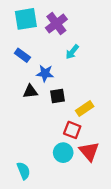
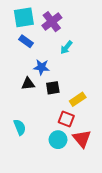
blue rectangle: (22, 55) -> (26, 41), moved
cyan semicircle: (24, 171) -> (20, 127), moved

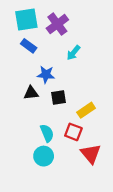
cyan semicircle: (20, 127) -> (47, 133), moved
cyan circle: (58, 140) -> (44, 156), moved

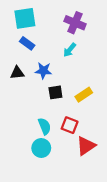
purple cross: (57, 24) -> (75, 23), moved, turned -30
black triangle: (31, 93) -> (17, 73), moved
yellow rectangle: (86, 110) -> (84, 95), moved
red triangle: (91, 154) -> (86, 146), turned 36

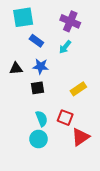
blue rectangle: (27, 43) -> (36, 41), moved
black square: (55, 92) -> (37, 88), moved

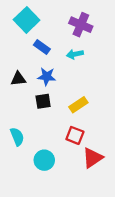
cyan square: (23, 17) -> (27, 20), turned -35
cyan arrow: (65, 47) -> (75, 54), turned 40
yellow rectangle: (78, 89) -> (78, 105), moved
cyan semicircle: (42, 119) -> (17, 137), moved

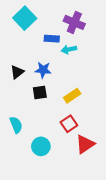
blue rectangle: (42, 47) -> (52, 39), moved, turned -32
black triangle: (18, 79) -> (17, 72), turned -32
red square: (75, 135) -> (69, 124), turned 35

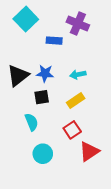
cyan arrow: (69, 49) -> (78, 74), moved
black triangle: (17, 72) -> (18, 76), size x1.5
cyan semicircle: (16, 125) -> (31, 122), moved

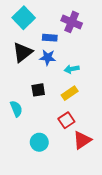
blue star: (45, 73) -> (48, 58), moved
black triangle: (18, 76) -> (23, 52), moved
cyan semicircle: (31, 122) -> (16, 109), moved

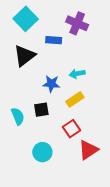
blue star: (48, 58) -> (51, 84), moved
black square: (38, 90) -> (41, 110), moved

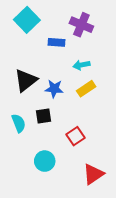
black triangle: (24, 56) -> (26, 80), moved
cyan arrow: (77, 74) -> (81, 65), moved
yellow rectangle: (75, 99) -> (86, 89), moved
red triangle: (88, 150) -> (93, 174), moved

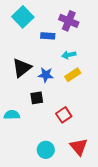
cyan semicircle: (19, 123) -> (12, 115), moved, turned -70
cyan circle: (45, 161) -> (46, 150), moved
red triangle: (93, 174) -> (79, 147), turned -36

